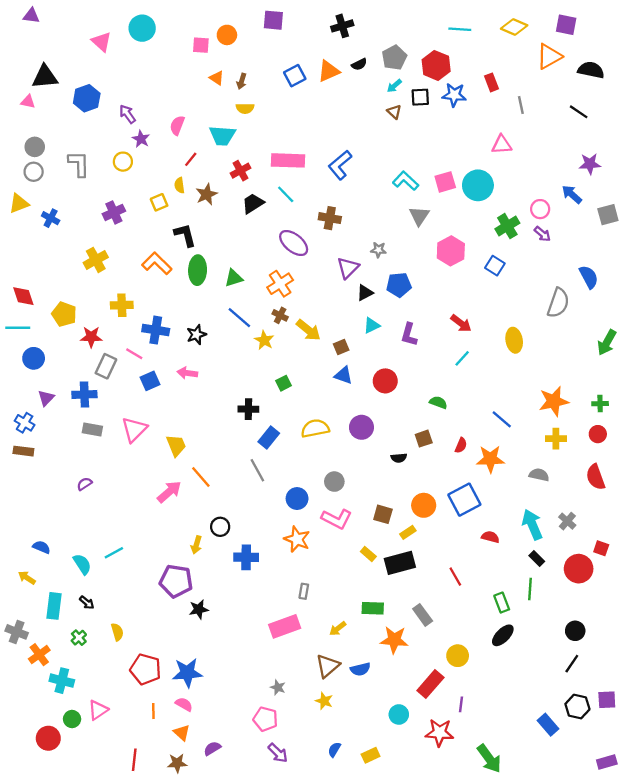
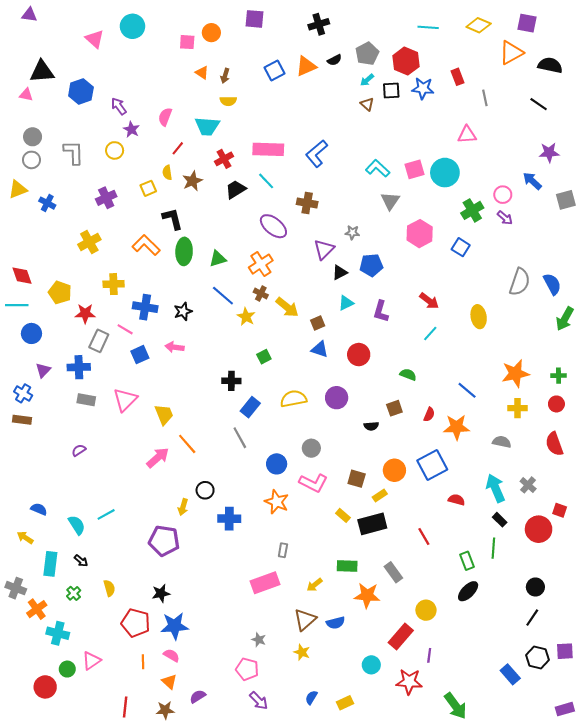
blue semicircle: (589, 277) -> (552, 284), moved
black star: (199, 609) -> (161, 593), moved

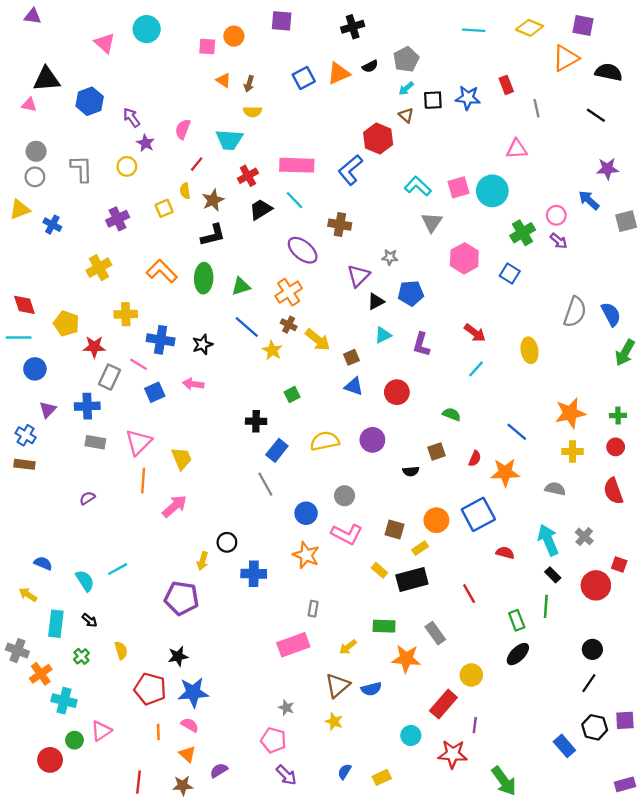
red hexagon: (406, 61) -> (378, 138), moved
black L-shape: (172, 219) -> (213, 235), moved, turned 90
orange line: (187, 444) -> (143, 481), moved, turned 45

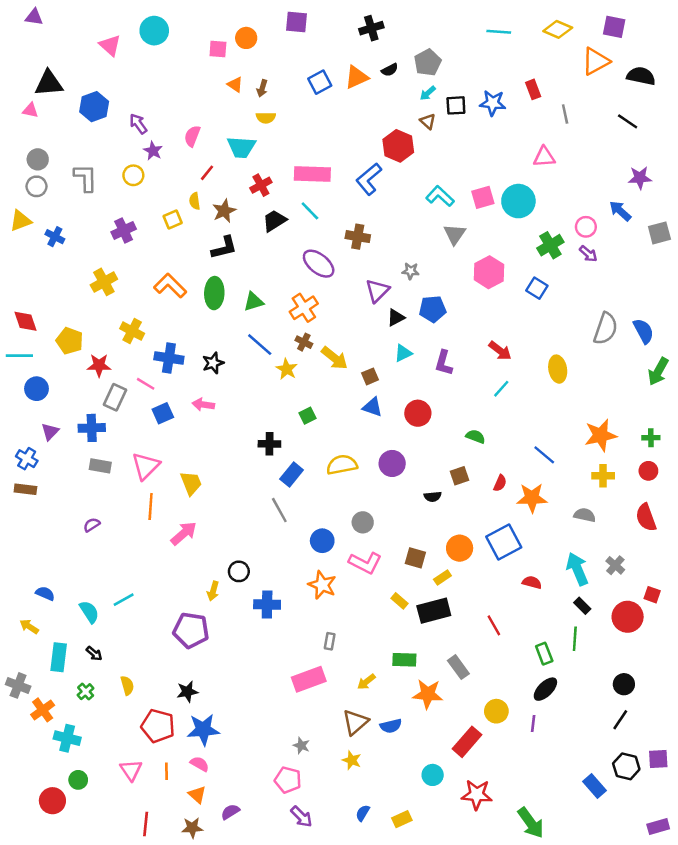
yellow cross: (126, 314) -> (132, 331), turned 30
purple line: (475, 725) -> (533, 723), moved
pink triangle: (101, 731) -> (131, 770), moved, turned -30

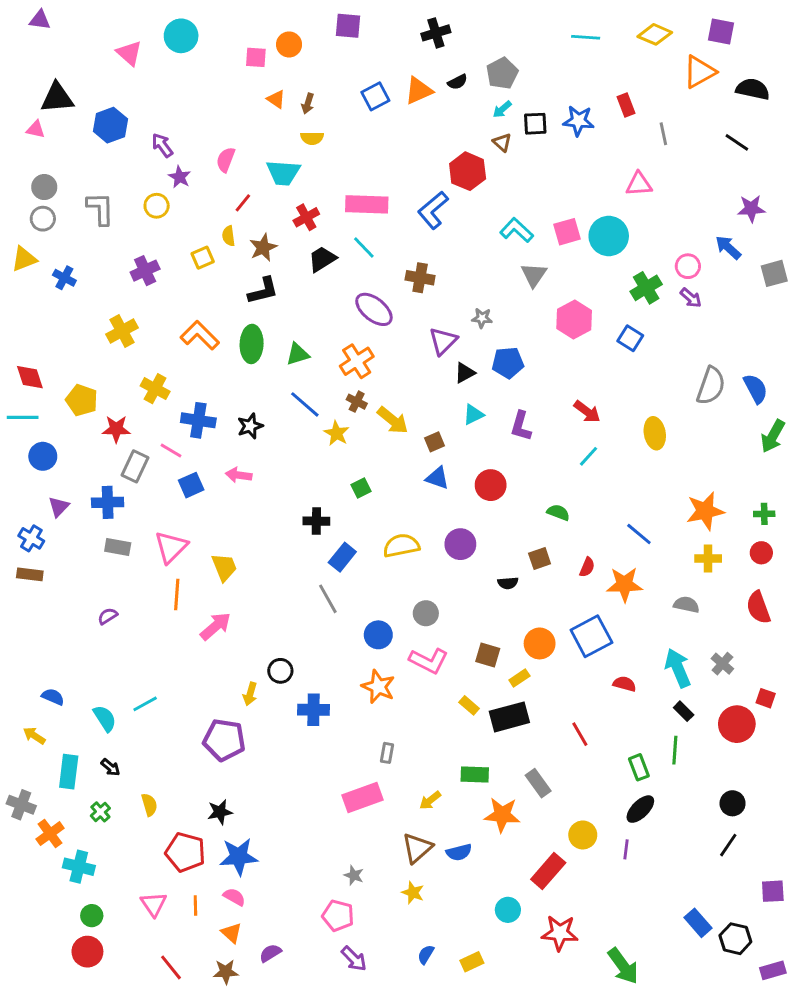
black hexagon: (626, 766) -> (735, 939), moved
red circle: (52, 801) -> (87, 952), moved
red line: (146, 824) -> (171, 967), turned -45

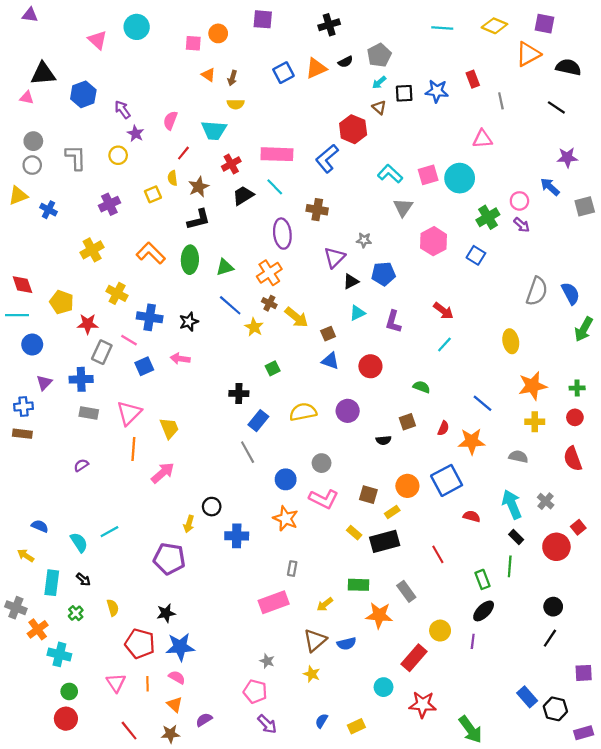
purple ellipse: (374, 309) -> (282, 234), turned 44
yellow ellipse: (655, 433) -> (511, 341), moved
blue cross: (31, 538) -> (24, 406), turned -36
red square: (766, 698) -> (578, 527), turned 32

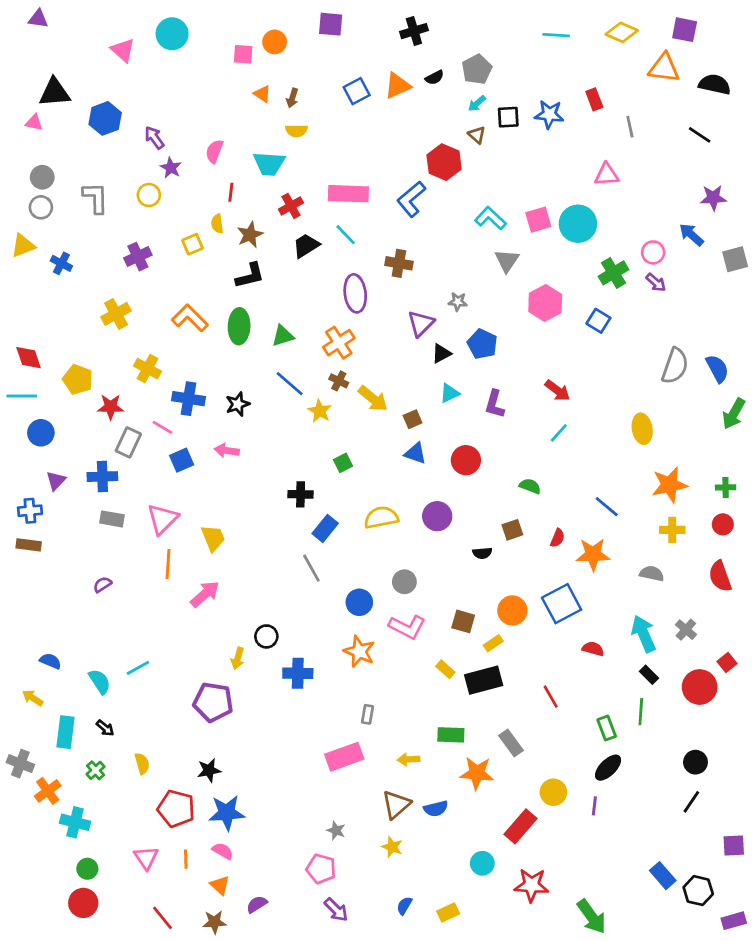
orange triangle: (528, 54) -> (664, 68), turned 36
red line: (183, 153) -> (231, 192), turned -32
blue pentagon: (384, 274) -> (482, 344), turned 30
yellow arrow: (325, 604) -> (409, 759), turned 35

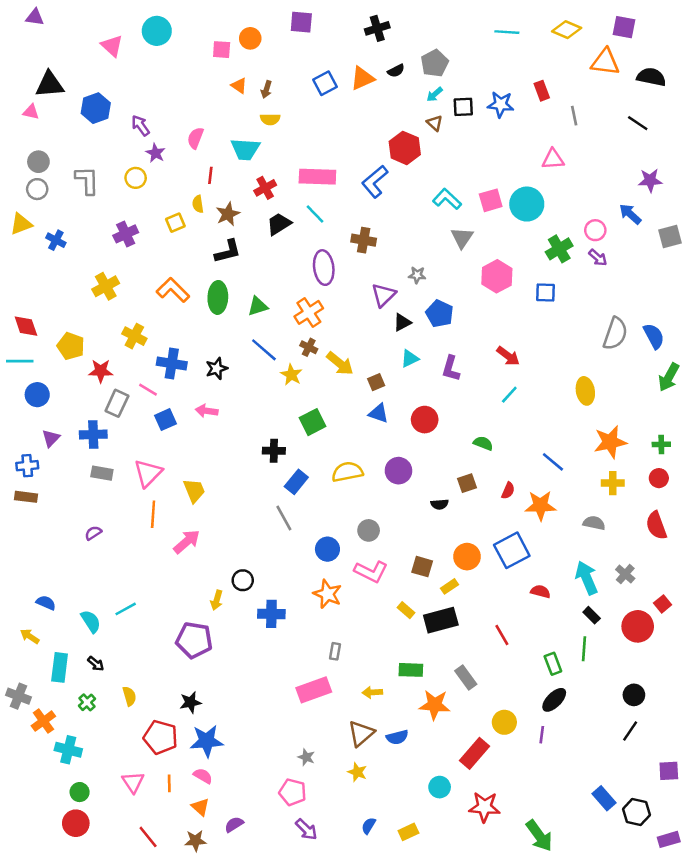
blue square: (598, 321) -> (545, 292), turned -30
green square: (343, 463) -> (313, 422), size x1.5

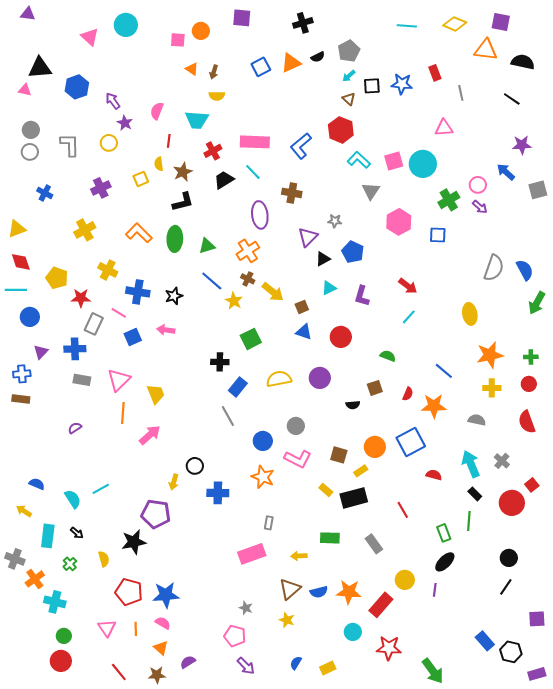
red hexagon: (405, 148) -> (341, 130), moved
yellow triangle: (21, 224) -> (17, 229), moved
black star: (190, 702) -> (134, 542), moved, size x1.4
orange star: (435, 705) -> (349, 592), moved

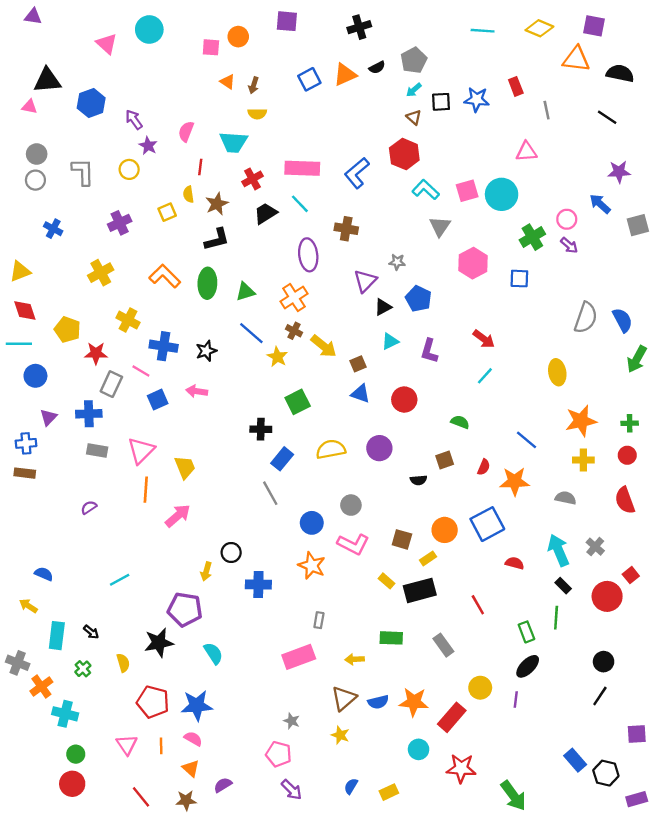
cyan semicircle: (73, 499) -> (213, 653), moved

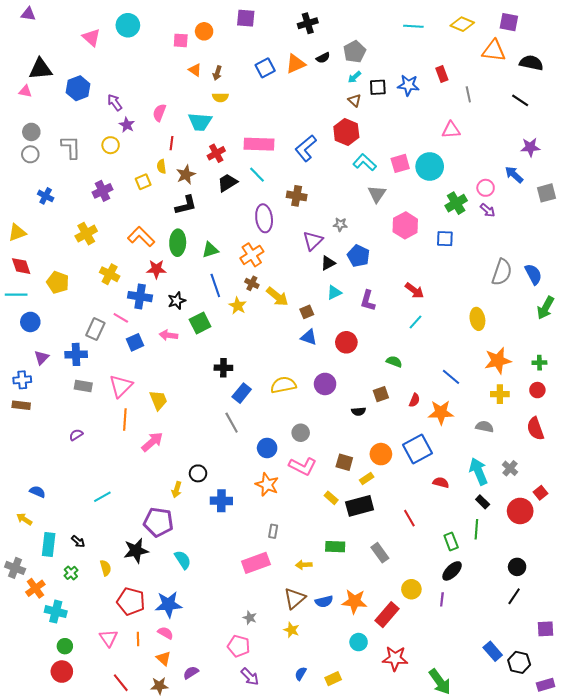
blue line: (251, 333) -> (215, 285), turned 30
red star: (96, 353) -> (156, 269), moved
green square: (298, 402) -> (200, 323), moved

